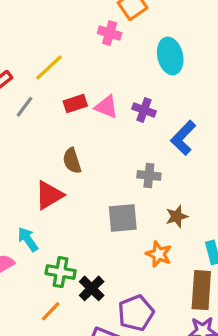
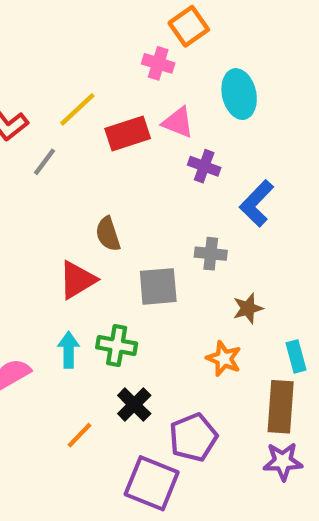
red rectangle: (75, 103) -> (128, 133), moved, size x1.4
pink triangle: (106, 107) -> (178, 122), moved
gray square: (123, 218) -> (158, 286), moved
cyan arrow: (28, 239) -> (69, 350), moved, turned 35
green cross: (61, 272) -> (117, 345), moved

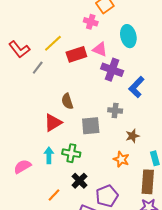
purple cross: (204, 166) -> (112, 70), size x1.5

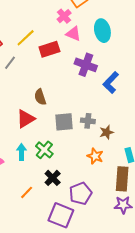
pink cross: (91, 22) -> (64, 16), turned 32
pink triangle: (100, 49) -> (73, 34), moved
gray cross: (115, 110) -> (88, 121), moved
green cross: (71, 153) -> (44, 150), turned 30

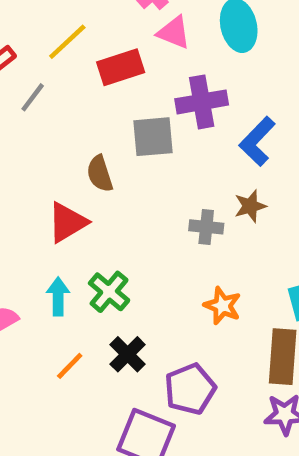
purple cross: (86, 65) -> (202, 102), turned -30
gray square: (64, 122) -> (153, 137), moved
brown star: (107, 132) -> (250, 206), moved
orange line: (27, 192) -> (70, 366), moved

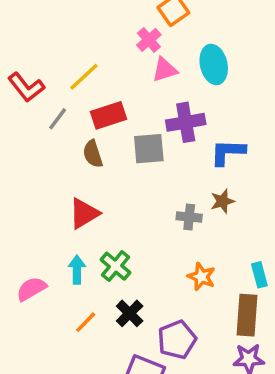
pink triangle: (174, 33) -> (165, 70), turned -40
red rectangle: (121, 67) -> (109, 115), moved
blue L-shape: (257, 141) -> (228, 152), turned 48
brown semicircle: (100, 174) -> (93, 154), moved

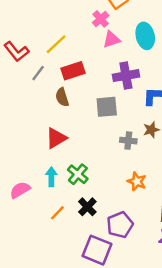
gray square: (149, 149) -> (107, 107), moved

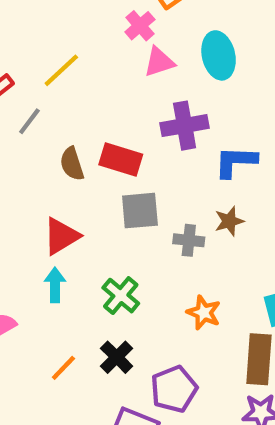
red rectangle: (73, 71) -> (121, 160), moved, turned 35
gray square: (107, 107) -> (140, 211), moved
green cross: (78, 174) -> (121, 296), moved
cyan arrow: (51, 177) -> (55, 285), moved

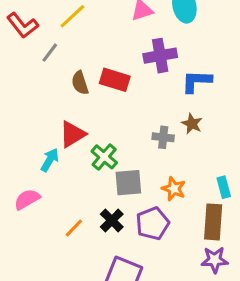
gray square: (140, 211) -> (128, 183), moved
brown star: (229, 221) -> (192, 124), turned -30
cyan arrow: (55, 285) -> (50, 160), moved, turned 30
green cross: (121, 296) -> (104, 157), moved
purple pentagon: (174, 389) -> (153, 224), moved

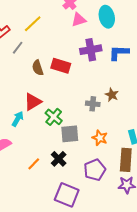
blue L-shape: (196, 81) -> (119, 53), moved
purple pentagon: (153, 224) -> (95, 170), moved

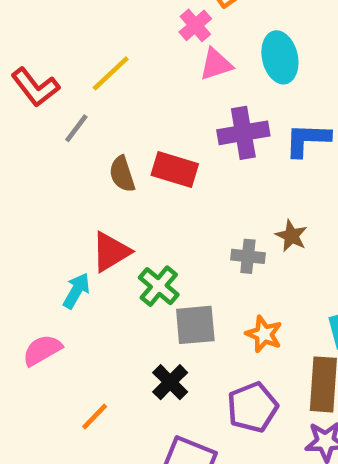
orange line: (34, 164) -> (95, 416), moved

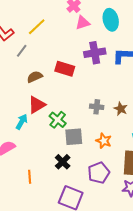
brown semicircle: (122, 174) -> (35, 77), moved, turned 84
brown star: (291, 236) -> (121, 109), moved
orange line: (95, 416) -> (30, 177), turned -48

